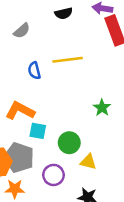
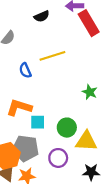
yellow triangle: (88, 162) -> (86, 141), size x1.5

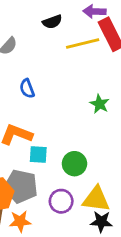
yellow line: (52, 56) -> (83, 43), moved
green star: (90, 92) -> (100, 104), moved
yellow triangle: (86, 141) -> (96, 199), moved

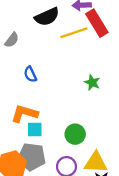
black semicircle: (52, 22) -> (47, 17), size x1.5
cyan square: (38, 155) -> (35, 129), moved

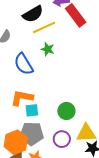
yellow line: (74, 33) -> (44, 27), moved
blue semicircle: (30, 74) -> (24, 64), size x1.6
green star: (92, 82) -> (48, 49), moved

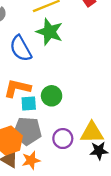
green star: (48, 49) -> (50, 32), size x1.6
green circle: (66, 111) -> (52, 96), moved

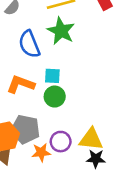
cyan square: (29, 103) -> (52, 76), moved
orange star: (31, 160) -> (41, 152), moved

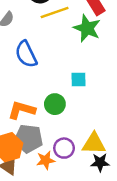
green star: (61, 31) -> (87, 28), moved
cyan square: (52, 76) -> (79, 80), moved
orange L-shape: (21, 84) -> (22, 110), moved

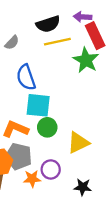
cyan square: (79, 80) -> (38, 105), moved, size x1.6
yellow triangle: (94, 144) -> (78, 143), moved, turned -35

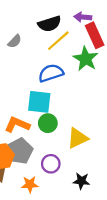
yellow line: (57, 42) -> (58, 41), turned -30
blue semicircle: (26, 77) -> (51, 73), moved, turned 90
gray pentagon: (18, 156) -> (20, 151), turned 30
orange star: (32, 179) -> (30, 184), moved

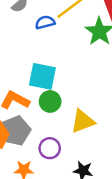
blue semicircle: (51, 73) -> (45, 22), moved, size x0.7

